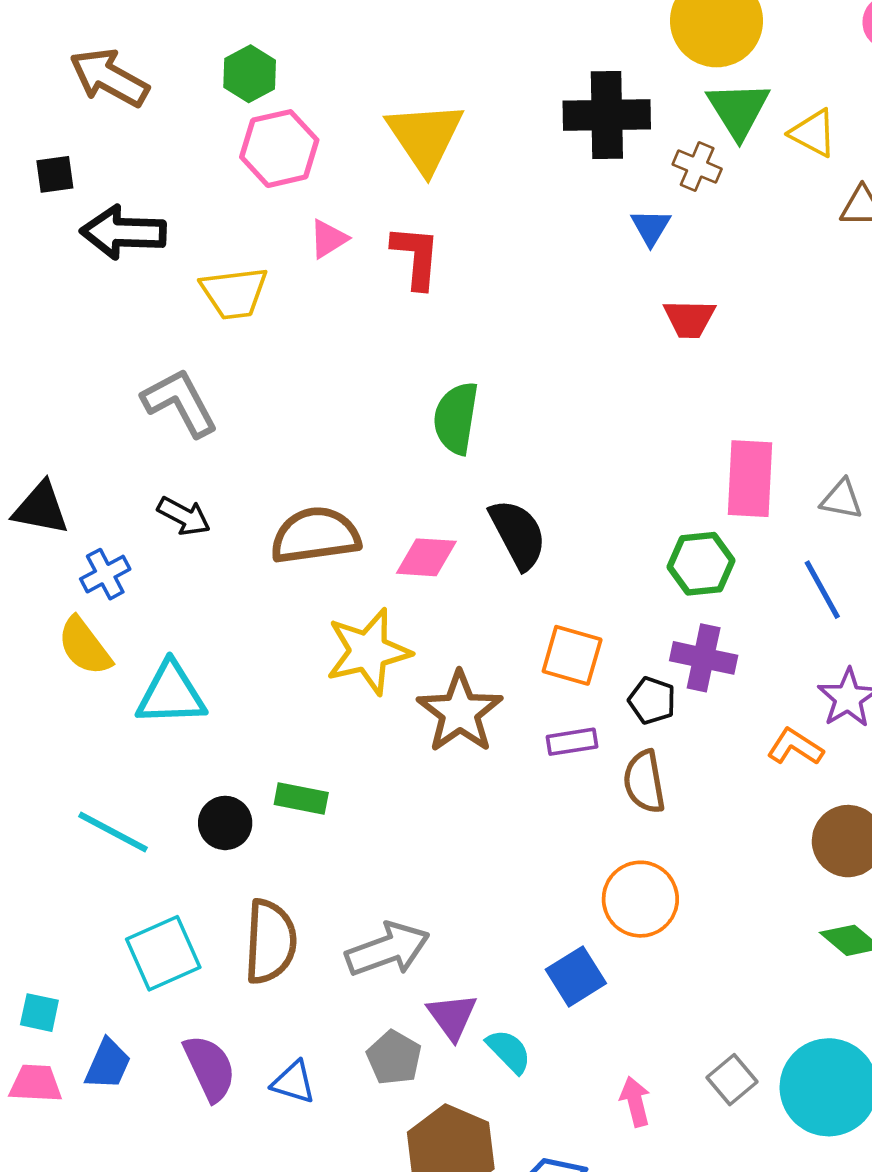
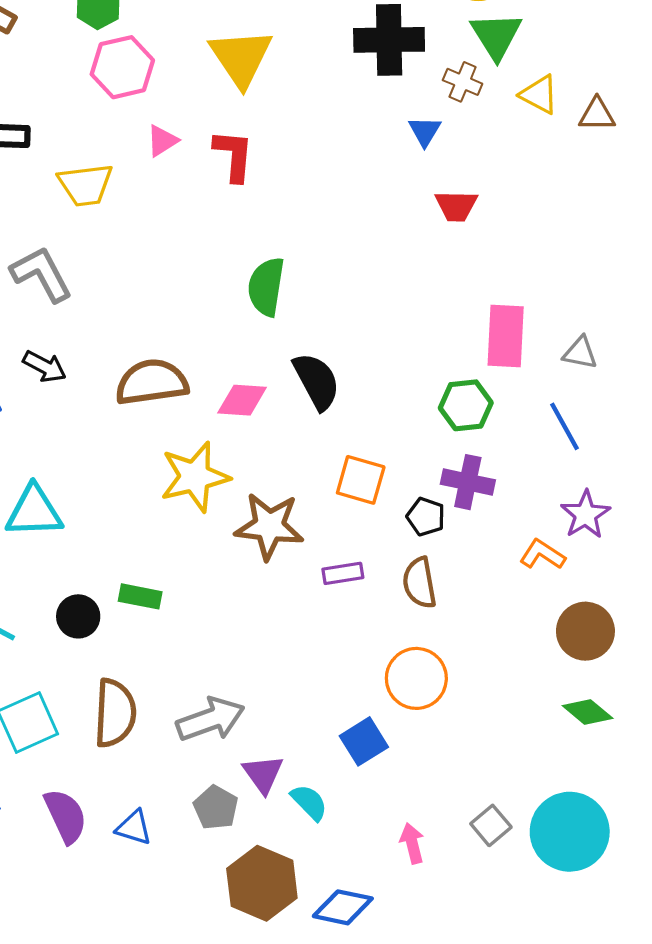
yellow triangle: (813, 133) -> (539, 94), moved
brown star: (460, 712) -> (269, 526), turned -30
purple rectangle: (572, 742) -> (343, 573), moved

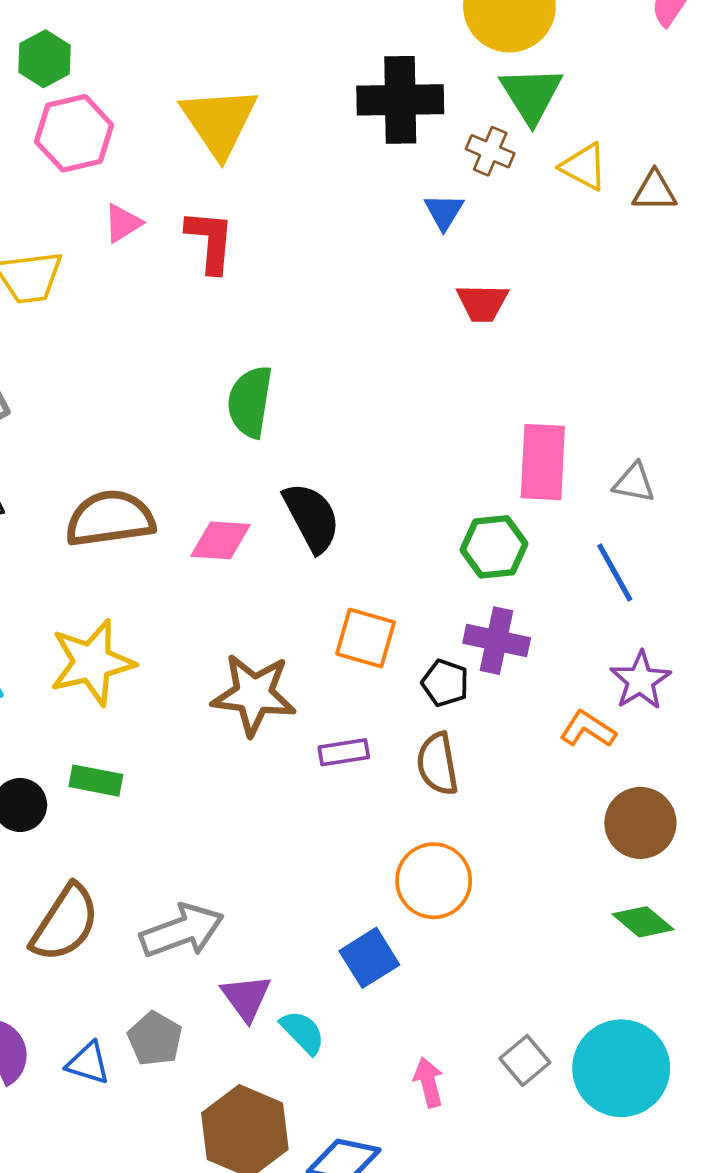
yellow star: (195, 477) -> (92, 662), moved
brown semicircle: (115, 713) -> (65, 923), turned 30
gray pentagon: (216, 808) -> (155, 1039), moved

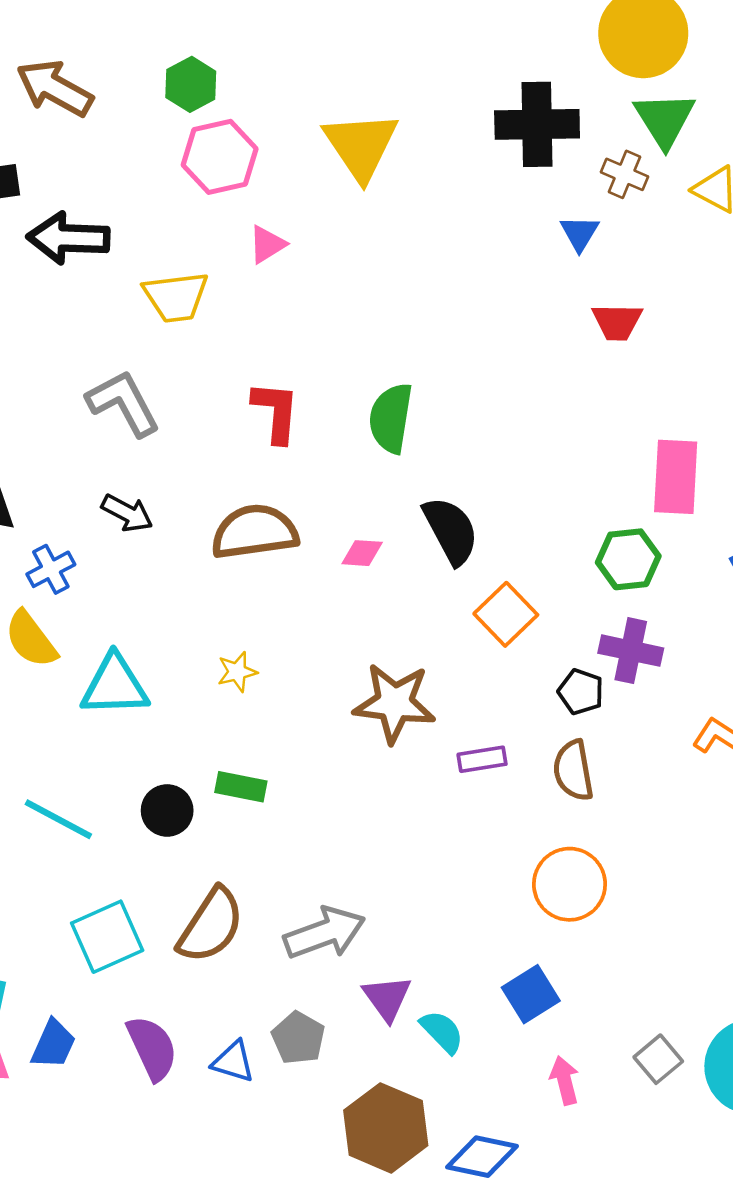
red L-shape: (210, 241) -> (276, 412), moved
pink diamond: (220, 540) -> (362, 553), size x0.7
orange square: (366, 638) -> (506, 614), moved, turned 30
yellow star: (92, 662) -> (237, 672), size x0.5
blue square: (369, 958) -> (531, 994), moved

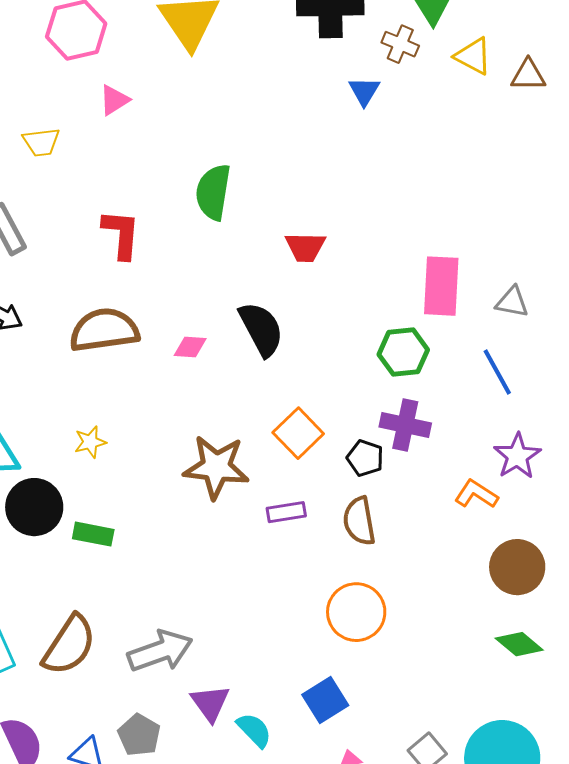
yellow trapezoid: (176, 297) -> (41, 142), size x0.7
red trapezoid: (617, 322) -> (305, 247), moved
green semicircle: (391, 418) -> (213, 192), moved
orange square: (506, 614) -> (298, 433), moved
black circle: (167, 810) -> (34, 507), moved, size x1.4

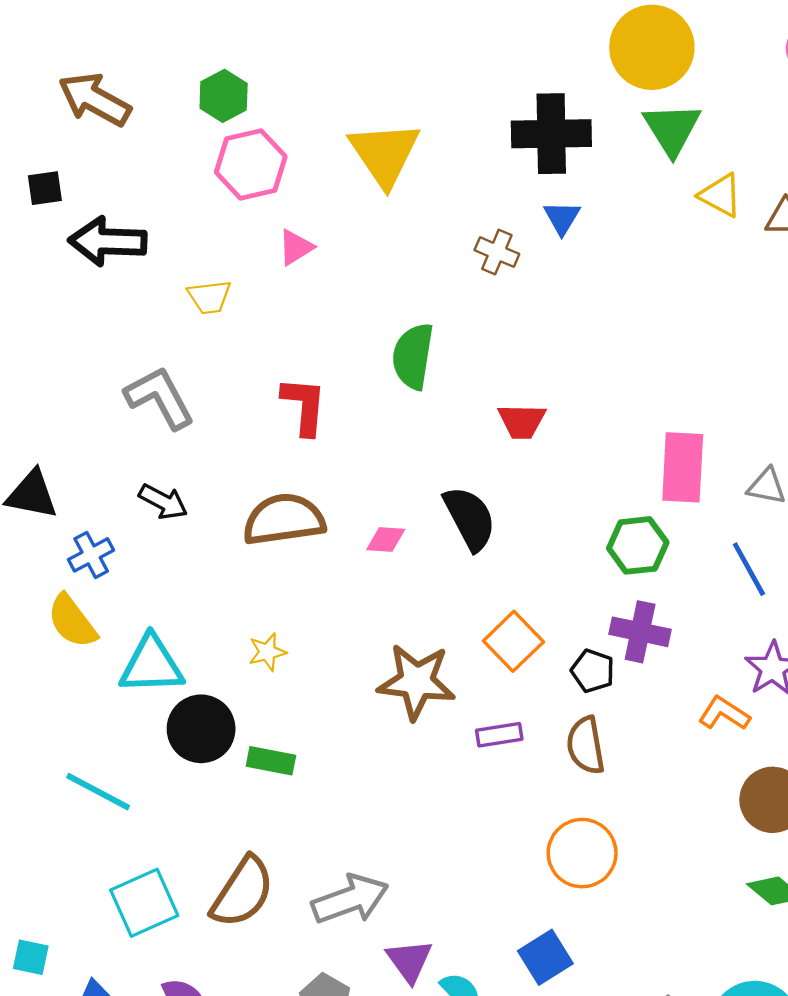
brown cross: (400, 44) -> (497, 252), moved
blue triangle: (364, 91) -> (562, 218), moved

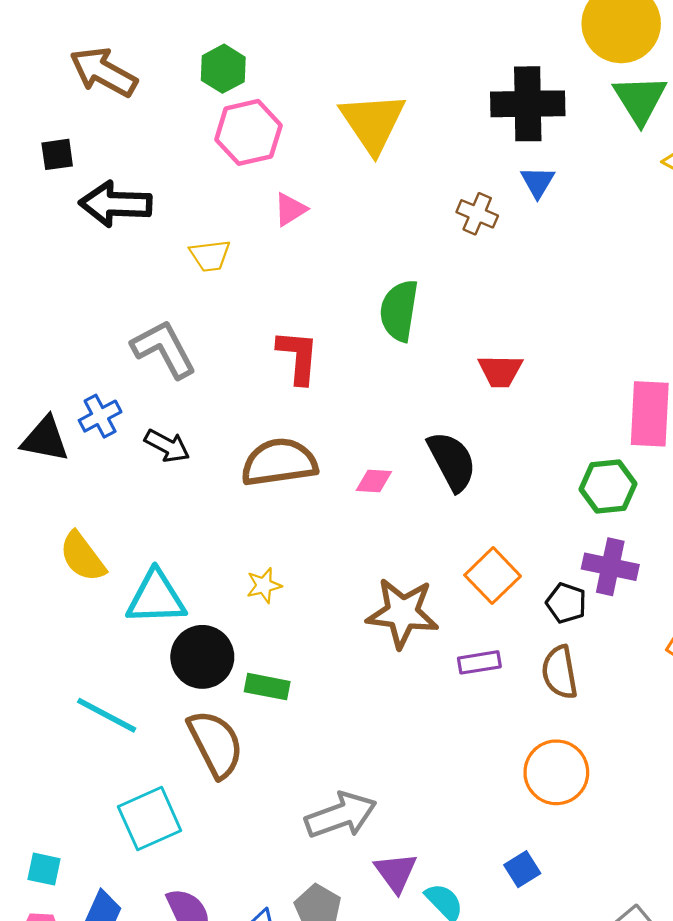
blue cross: (91, 555) -> (100, 416), moved
brown semicircle: (243, 892) -> (216, 744), moved, turned -60
blue square: (545, 957) -> (522, 869), size x0.7

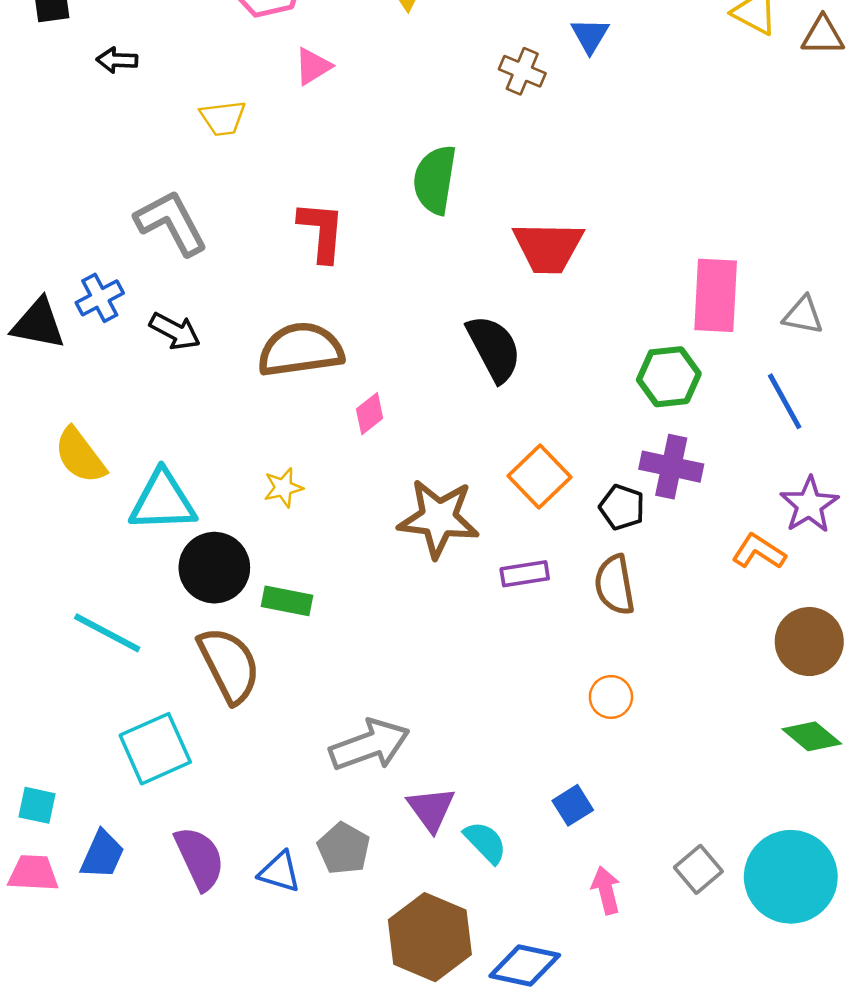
black arrow: (115, 204) -> (117, 60), size x0.5
red trapezoid: (500, 371) -> (548, 247), size x1.4
pink diamond: (374, 481) -> (370, 414), moved, turned -42
orange circle: (556, 772) -> (611, 697), size x0.6

